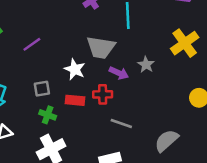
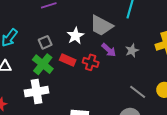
gray square: (42, 89) -> (45, 42), turned -32
green cross: (48, 115) -> (43, 64), size x1.5
gray line: (121, 123) -> (138, 92), moved

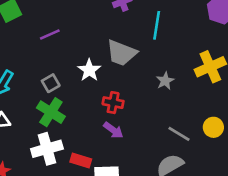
purple arrow: (109, 50) -> (113, 130), moved
red rectangle: (68, 60) -> (81, 161), moved

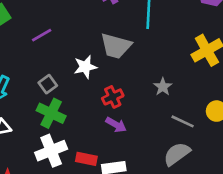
white star: (89, 70) -> (85, 67), turned 30
gray star: (165, 81) -> (163, 87), moved
red cross: (113, 103) -> (113, 97), turned -30

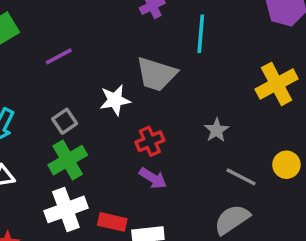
green cross: (51, 113) -> (68, 160), turned 32

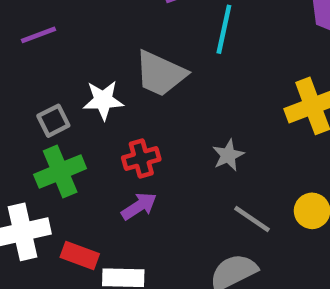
gray square: (65, 121) -> (53, 121), moved
green cross: (68, 160) -> (60, 172), moved
purple arrow: (153, 178) -> (139, 206), turned -72

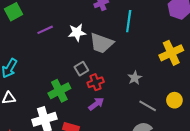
white star: (103, 100) -> (77, 32), moved
gray square: (53, 121) -> (81, 69), moved

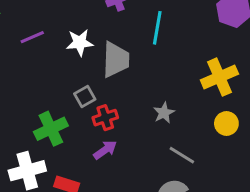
gray trapezoid: (101, 43) -> (116, 60), turned -110
yellow circle: (174, 100) -> (226, 123), moved

